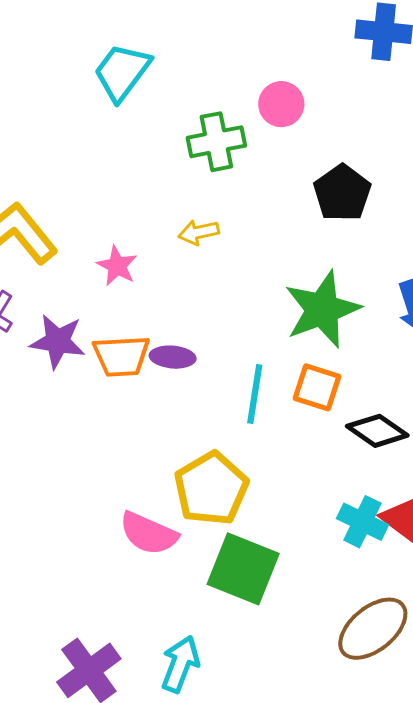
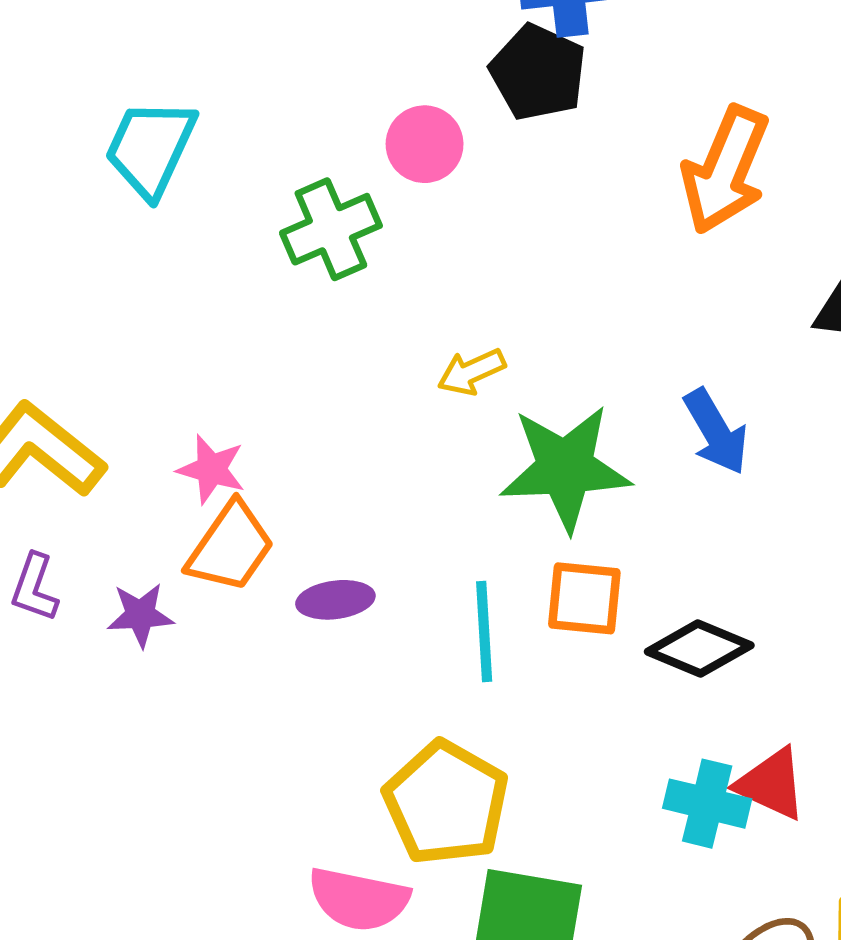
black pentagon: (342, 193) -> (538, 72), moved
yellow arrow: (199, 232) -> (471, 372), moved
green star: (322, 309) -> (565, 468), turned 30
purple star: (58, 341) -> (140, 615), size x0.7
orange trapezoid: (121, 356) -> (231, 547), moved, turned -40

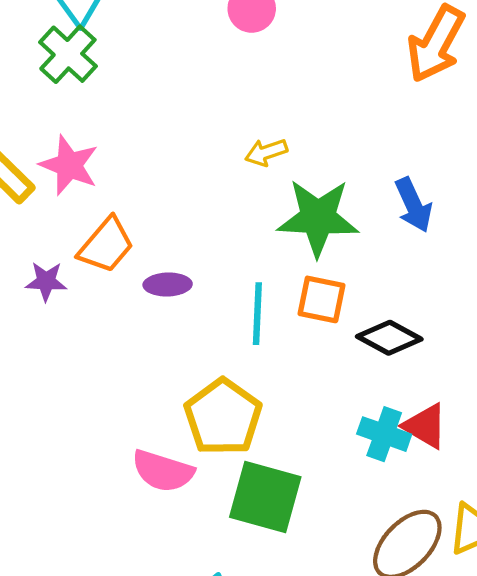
green cross: (331, 229) -> (68, 54), moved, turned -30
pink star: (211, 469) -> (69, 165), moved, size x1.4

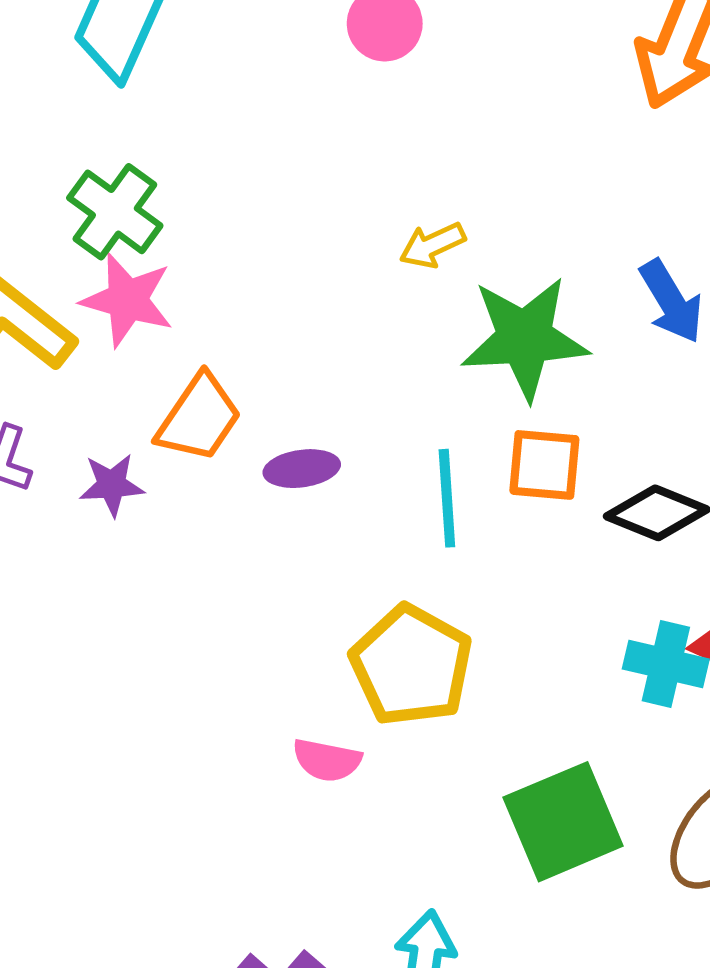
green cross: (68, 54) -> (115, 212), moved
pink semicircle: (163, 471) -> (327, 760), size x0.7
green square: (265, 497) -> (563, 822), moved, turned -32

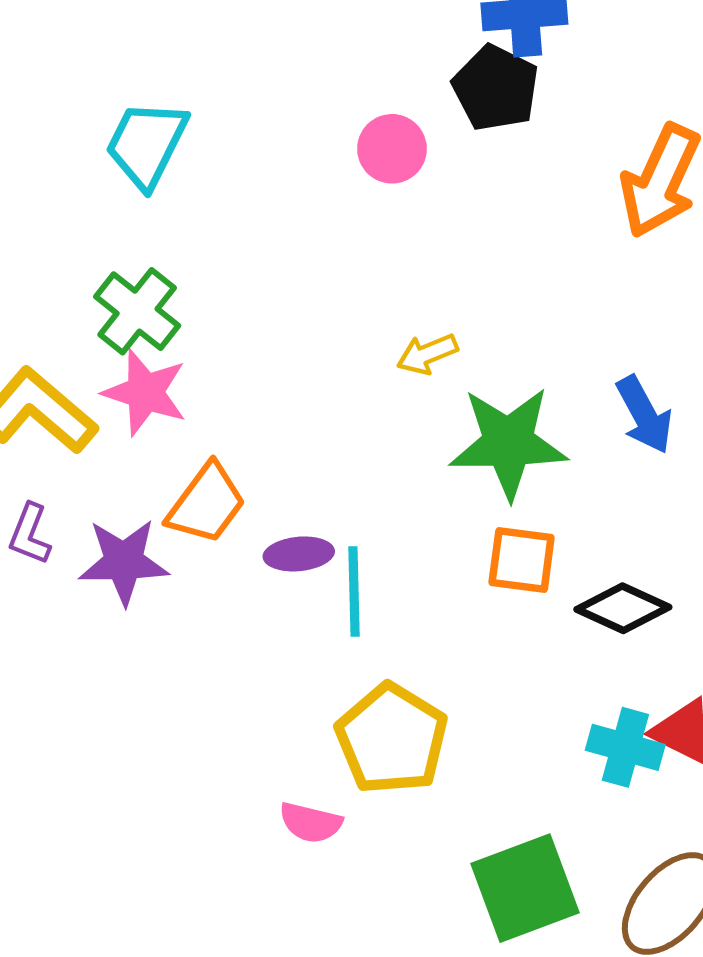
purple star: (112, 485) -> (124, 562), size x1.5
cyan line: (447, 498) -> (354, 591), moved

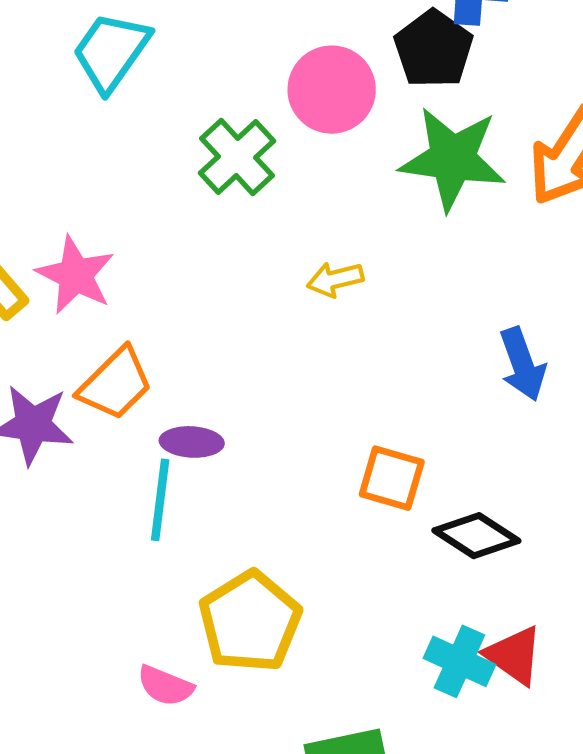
pink circle: (392, 149) -> (332, 90), size x1.4
green cross: (137, 311) -> (237, 157), moved
green star: (508, 443) -> (453, 159), moved
cyan line: (354, 591) -> (160, 500), moved

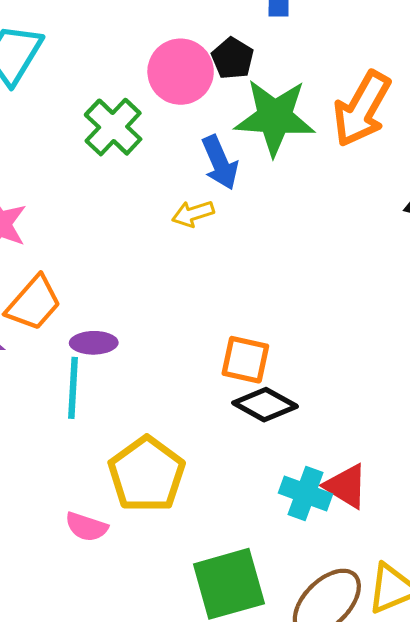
black pentagon: (434, 49) -> (233, 58), moved, size x0.7
blue arrow: (522, 364) -> (220, 163), moved
black diamond: (476, 536) -> (265, 405), moved

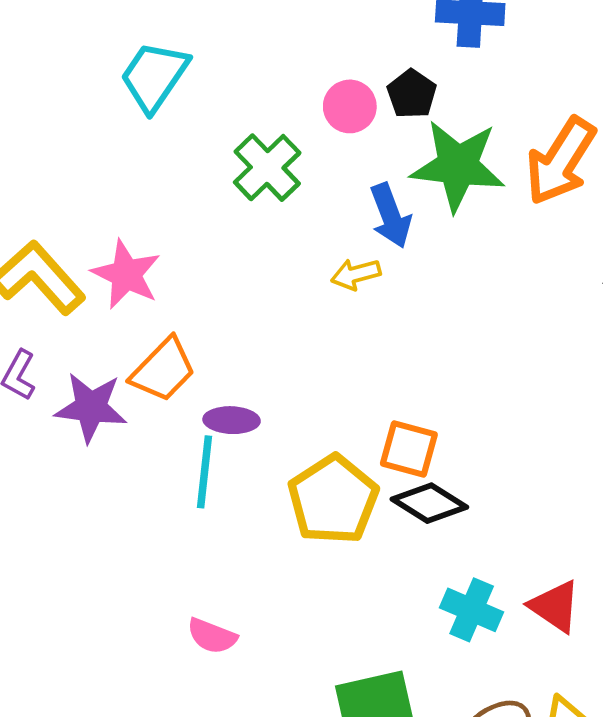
pink circle: (181, 72) -> (350, 106), size x0.7
yellow pentagon: (147, 474) -> (333, 500), moved
red triangle: (346, 486) -> (555, 606), moved

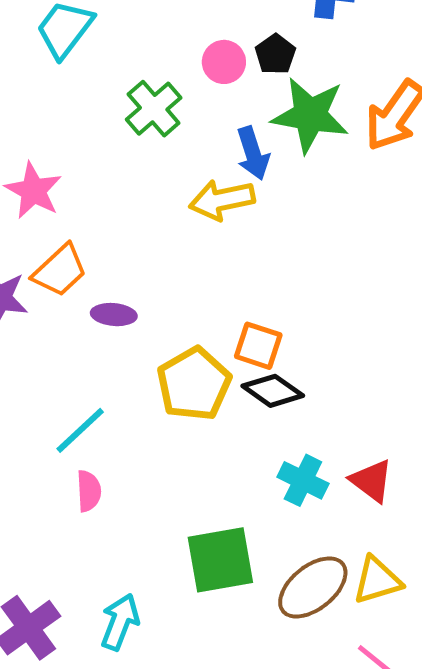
yellow arrow: (356, 274) -> (222, 200), size x1.6
cyan line: (205, 472) -> (80, 430), moved, turned 38
pink semicircle: (212, 636) -> (89, 491), turned -117

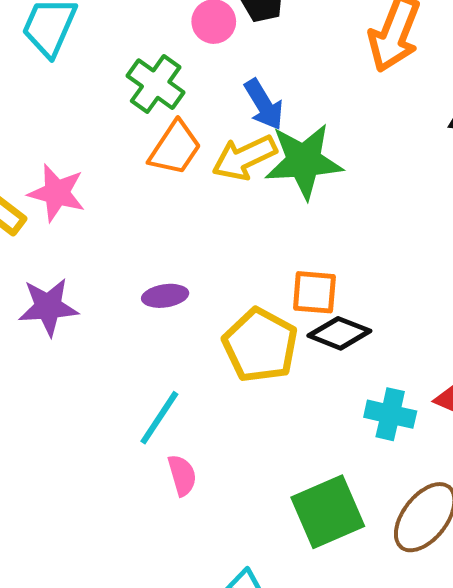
green star: (310, 115) -> (304, 161), moved
orange trapezoid: (60, 270) -> (175, 148), moved

